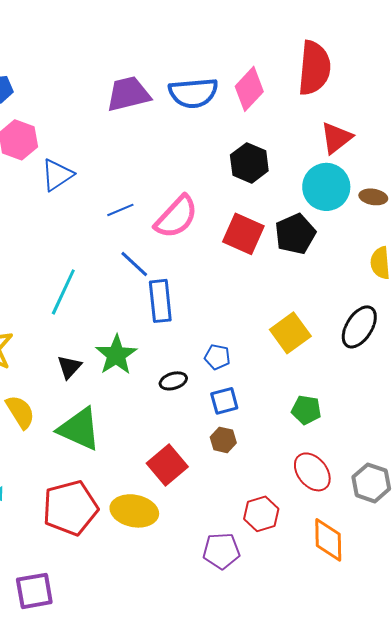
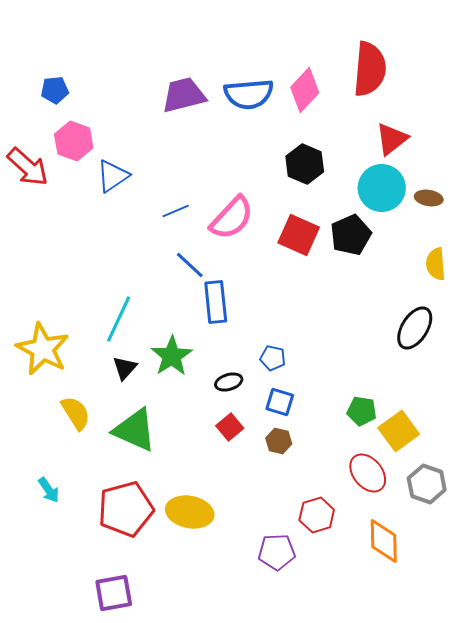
cyan line: (63, 292) -> (119, 319), moved
yellow square: (290, 333) -> (399, 431), moved
blue square: (224, 401) -> (280, 402), turned 32
red square: (167, 465) -> (230, 427), moved, size x0.7
purple square: (34, 591) -> (114, 593), moved

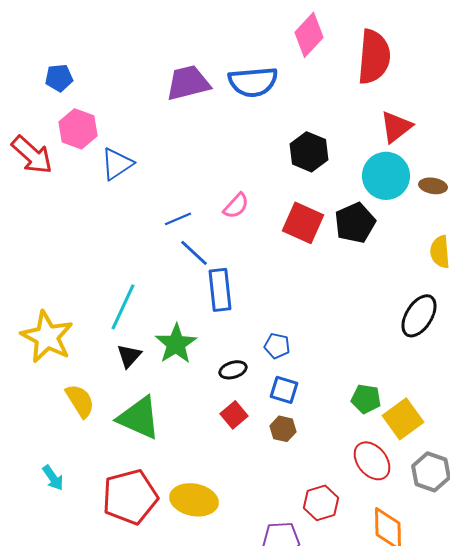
pink diamond: (305, 90) -> (309, 35), moved
blue line: (176, 211) -> (178, 219), moved
pink semicircle: (232, 218) -> (236, 206), size x0.6

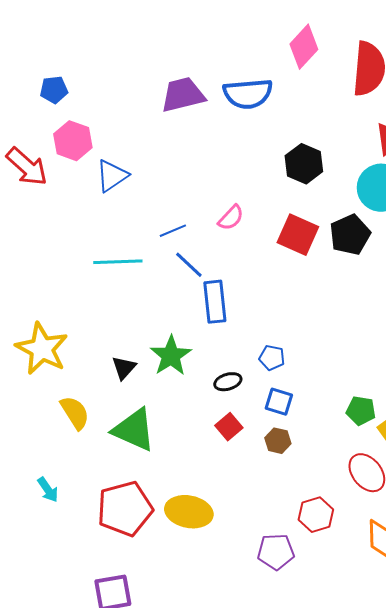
cyan line: (123, 307) -> (118, 262), moved, turned 63

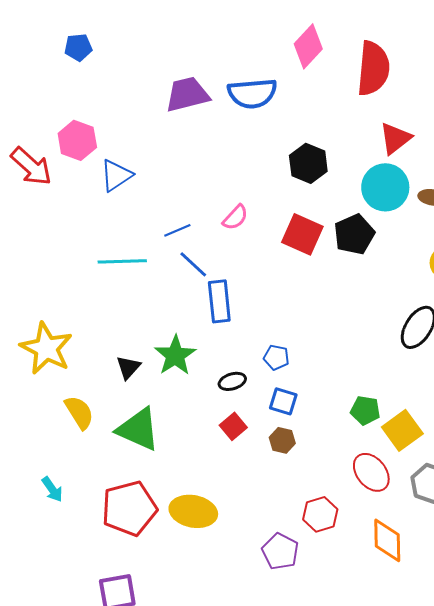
blue pentagon: (54, 90) -> (78, 47), moved
purple pentagon: (276, 552) -> (280, 551), turned 30

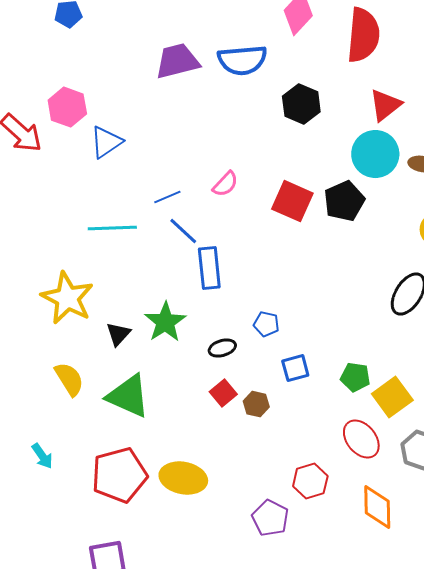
black hexagon: (308, 163) -> (301, 104), moved
yellow star: (46, 348) -> (67, 298), moved
blue square: (283, 401) -> (295, 368), moved, turned -32
brown hexagon: (282, 440) -> (256, 404), moved

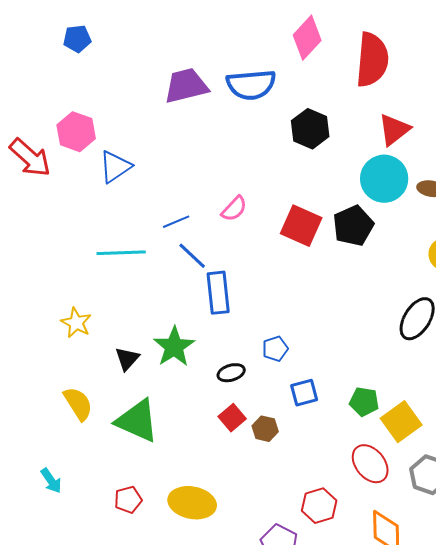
yellow star: (67, 298) -> (76, 323), size x0.6
blue pentagon: (266, 324) -> (275, 349), turned -30
red pentagon: (119, 475) -> (128, 500), size x0.5

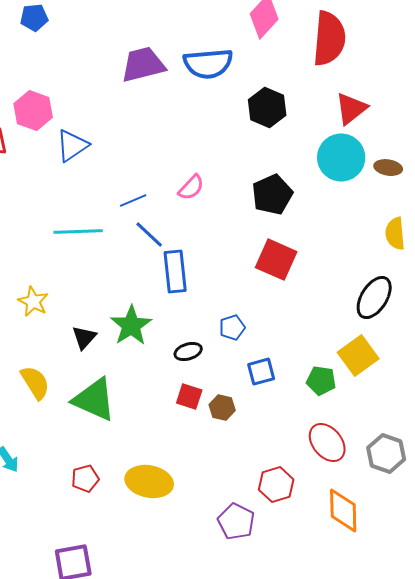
red square: (301, 226) -> (276, 260), moved
black pentagon: (353, 226) -> (272, 195), moved
red square: (232, 418) -> (189, 397), turned -32
yellow square: (401, 422) -> (358, 356), moved

